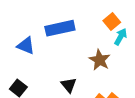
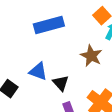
blue triangle: (26, 46) -> (38, 71), moved

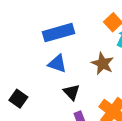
blue triangle: (38, 71) -> (57, 64), moved

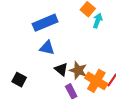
brown star: (103, 64) -> (78, 70), moved

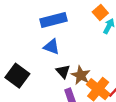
black square: (19, 80) -> (17, 76), size x1.5

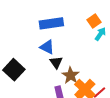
black triangle: (63, 71) -> (56, 62), moved

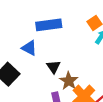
blue triangle: (47, 47) -> (29, 48), moved

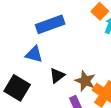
black triangle: (53, 67) -> (57, 76), moved, turned 40

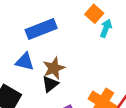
brown star: (85, 81) -> (54, 68), moved, turned 30

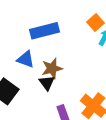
black triangle: (50, 84) -> (47, 83), turned -35

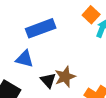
brown star: (52, 68) -> (65, 77), moved

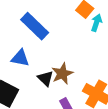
blue rectangle: (41, 28) -> (35, 26), turned 68

